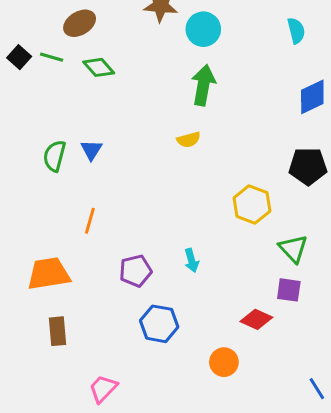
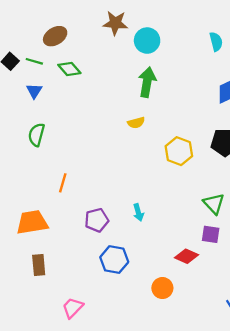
blue triangle: (91, 150) -> (34, 91), moved
yellow hexagon: (252, 204) -> (179, 151), moved

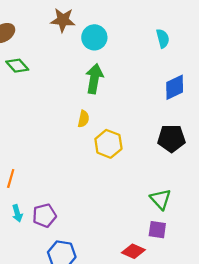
yellow semicircle: (136, 123) -> (83, 119), turned -63
yellow hexagon: (179, 151) -> (108, 144), moved
cyan arrow: (138, 212) -> (17, 213), moved

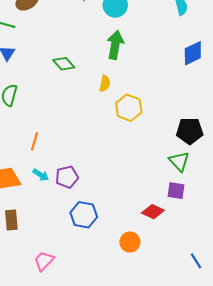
green diamond: (17, 66) -> (64, 64), moved
black pentagon: (171, 138) -> (190, 131), moved
cyan arrow: (17, 213) -> (41, 175), turned -42

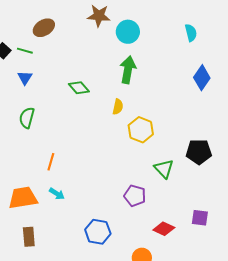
blue diamond: (193, 53) -> (202, 78), turned -30
green triangle: (179, 161) -> (164, 169), moved
purple pentagon: (67, 177) -> (135, 196), moved, turned 30
purple square: (176, 191) -> (200, 218), moved

